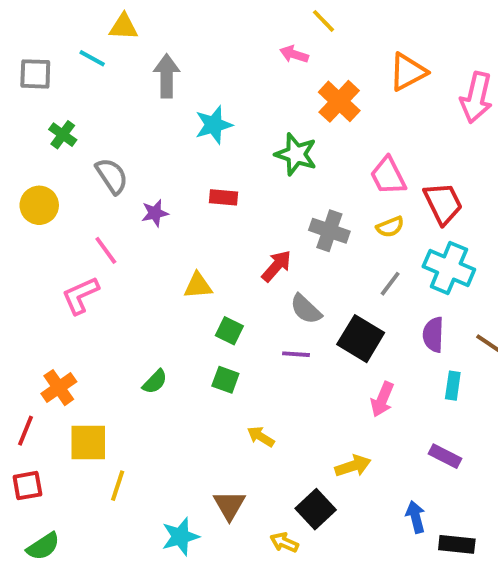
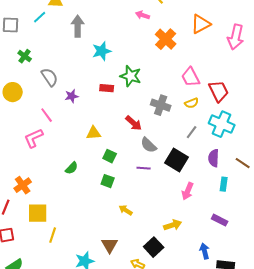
cyan line: (92, 58) -> (40, 17), turned -72
green star: (296, 154) -> (131, 76), moved
red arrow: (276, 266) -> (134, 123), turned 90
green semicircle: (155, 382) -> (72, 168), moved

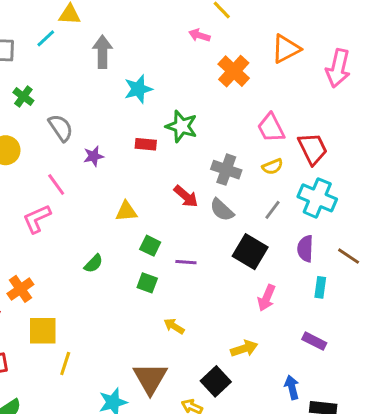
gray semicircle: (149, 145) -> (222, 210), moved
purple line: (144, 168) -> (186, 262), moved
brown triangle: (110, 245) -> (150, 378), size x1.4

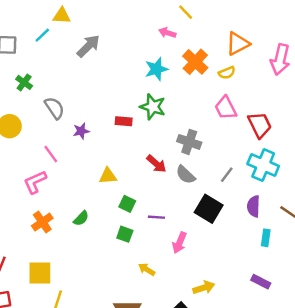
gray arrow: (102, 52) -> (88, 46), turned 45
cyan star: (138, 89) -> (156, 69), moved
yellow semicircle: (272, 167) -> (227, 73), moved
orange cross: (20, 289) -> (42, 222), moved
pink arrow: (267, 298) -> (179, 243), moved

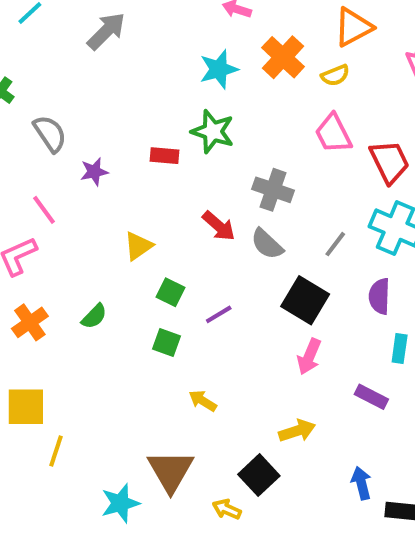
yellow triangle: (108, 176) -> (138, 246), turned -30
purple line: (156, 217) -> (219, 314), turned -35
pink arrow: (179, 243) -> (309, 357), moved
purple rectangle: (261, 282) -> (371, 397), moved

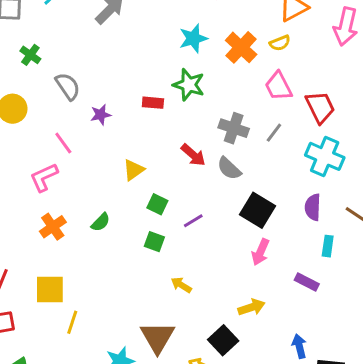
orange cross: (283, 57) -> (241, 47), moved
gray line: (335, 244) -> (274, 133), moved

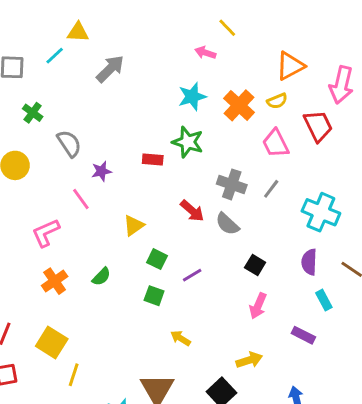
red trapezoid: (320, 107) -> (318, 126), moved
pink line: (63, 143) -> (81, 199), moved
black square: (257, 210) -> (255, 265), size x0.6
cyan rectangle: (328, 246) -> (324, 300), turned -36
yellow square: (50, 289) -> (52, 343), turned 32

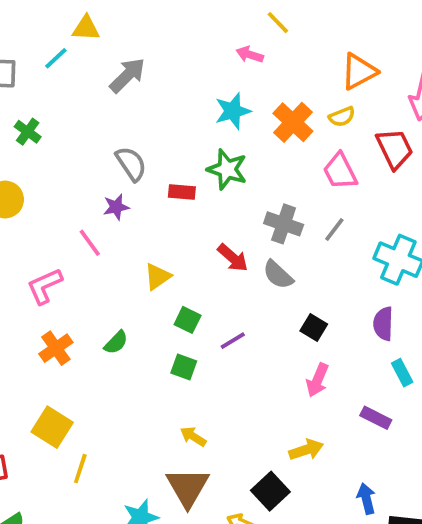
gray semicircle: (69, 143) -> (131, 164), moved
yellow arrow: (180, 338) -> (193, 437), moved

